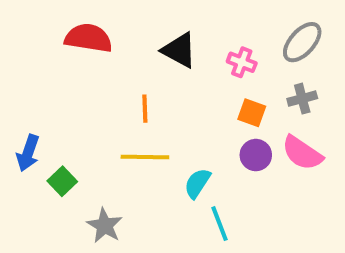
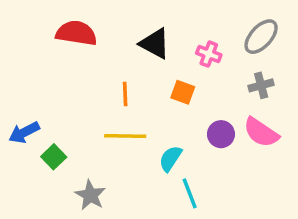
orange square: (252, 113) -> (183, 92), moved
blue arrow: (28, 153) -> (24, 132), turned 44

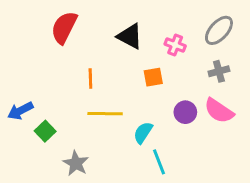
red semicircle: (76, 33) -> (64, 27), turned -72
orange square: (183, 92) -> (153, 77), turned -30
orange line: (125, 94) -> (90, 79), moved

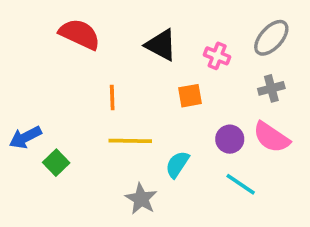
red semicircle: (64, 27) -> (80, 34), turned 88
cyan line: (159, 162) -> (241, 184), moved, turned -35
gray star: (76, 163) -> (141, 199), moved

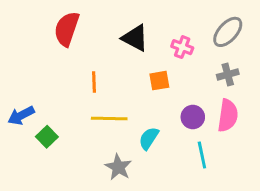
red semicircle: (80, 34) -> (67, 29), turned -96
pink semicircle: (271, 137) -> (228, 115), turned -116
cyan line: (241, 184) -> (202, 155), turned 44

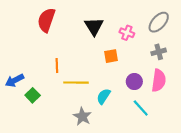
black triangle: (135, 38) -> (94, 26), turned 30
orange line: (94, 82) -> (57, 66), moved
cyan line: (202, 155) -> (141, 108), turned -30

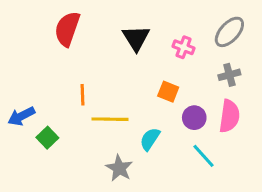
orange square: (111, 56) -> (168, 92), moved, turned 32

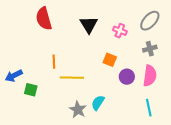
red semicircle: (67, 29) -> (44, 19), turned -35
green square: (47, 138) -> (31, 90), turned -32
cyan semicircle: (150, 139) -> (98, 103), moved
cyan line: (203, 156) -> (149, 108), moved, turned 30

